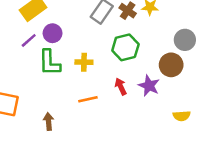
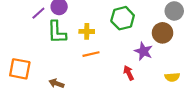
red arrow: (121, 86) -> (129, 73), moved
orange line: (88, 99) -> (91, 54), moved
brown arrow: (48, 121) -> (57, 83), turned -64

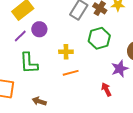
green L-shape: (57, 32) -> (29, 63), moved
purple star: (143, 51) -> (120, 69), turned 30

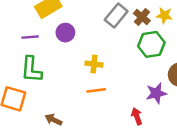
purple line: (20, 36) -> (30, 37), moved, turned 32
green hexagon: (99, 38) -> (151, 44), moved
green L-shape: (29, 63) -> (31, 69), moved

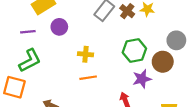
green hexagon: (151, 44) -> (134, 50), moved
green L-shape: (31, 69) -> (30, 61), turned -120

